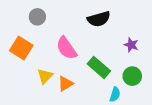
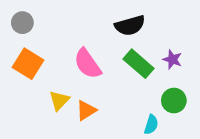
gray circle: (37, 17) -> (22, 23), moved
green rectangle: (99, 67) -> (138, 64), moved

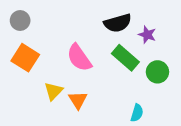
purple star: (172, 59) -> (147, 35), moved
green circle: (174, 100) -> (157, 72), moved
orange triangle: (86, 110) -> (78, 100), turned -30

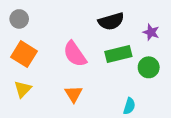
purple star: (147, 35) -> (151, 32), moved
green rectangle: (125, 58) -> (118, 54), turned -55
yellow triangle: (53, 91) -> (23, 89), moved

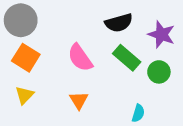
gray circle: (19, 19) -> (21, 20), size x1.6
purple star: (151, 32) -> (161, 34), size x1.5
green rectangle: (118, 54) -> (127, 58), turned 55

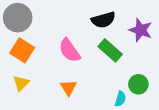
green circle: (159, 72) -> (138, 84), moved

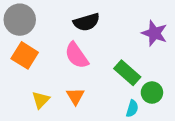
black semicircle: (103, 20) -> (86, 22), moved
green rectangle: (110, 50) -> (127, 73), moved
yellow triangle: (21, 83) -> (41, 100), moved

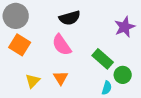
purple star: (154, 33) -> (125, 27), turned 30

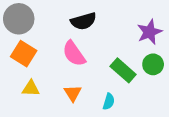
green circle: (123, 75) -> (153, 64), moved
yellow triangle: (33, 81) -> (31, 88), moved, turned 49
cyan semicircle: (107, 88) -> (109, 102), moved

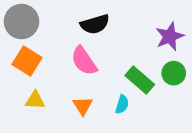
cyan semicircle: (109, 102) -> (122, 104), moved

